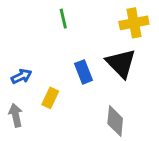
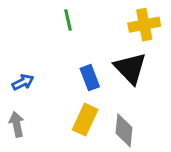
yellow rectangle: (50, 98) -> (85, 120), moved, size x1.4

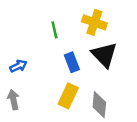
green line: (68, 20) -> (54, 30), moved
yellow cross: (144, 25) -> (94, 22), moved, turned 30

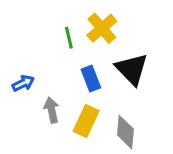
yellow cross: (94, 22) -> (102, 28), moved, turned 30
gray arrow: (13, 100) -> (52, 110), moved

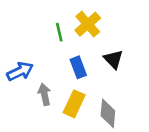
black triangle: (132, 69) -> (113, 59), size x0.7
blue arrow: (23, 83) -> (20, 71), size x1.4

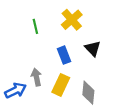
green line: (59, 32) -> (35, 26), moved
blue arrow: (20, 71) -> (15, 90), moved

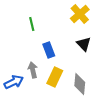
yellow cross: (72, 20) -> (80, 14), moved
blue rectangle: (64, 55) -> (49, 50), moved

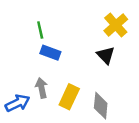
yellow cross: (80, 14) -> (116, 25), moved
blue rectangle: (49, 50) -> (50, 53), moved, turned -49

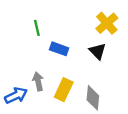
blue rectangle: (50, 53) -> (59, 49), moved

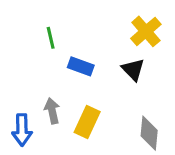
blue arrow: (16, 95) -> (22, 130), turned 115
gray diamond: (93, 98) -> (149, 133), moved

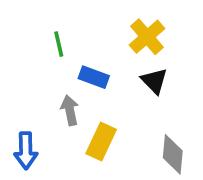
yellow cross: (146, 31) -> (147, 37), moved
gray arrow: (52, 111) -> (70, 110), moved

